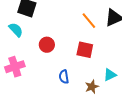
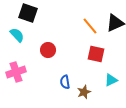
red square: (85, 50) -> (96, 54), moved
brown star: (92, 87) -> (84, 92), moved

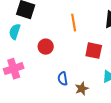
orange line: (90, 26) -> (74, 23), moved, turned 30
cyan semicircle: (17, 35) -> (15, 32), turned -119

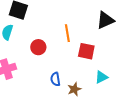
orange line: (74, 23) -> (67, 33), moved

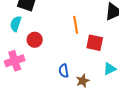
red circle: (38, 47) -> (35, 40), moved

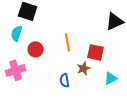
orange line: (76, 25) -> (68, 42), moved
brown star: (83, 81) -> (84, 68), moved

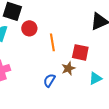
red circle: (36, 49) -> (29, 28), moved
blue semicircle: (65, 80) -> (49, 80), turned 40

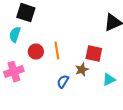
red circle: (29, 28) -> (36, 52), moved
orange line: (52, 42) -> (57, 51), moved

